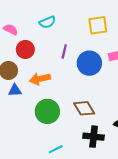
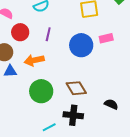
purple line: (64, 52) -> (48, 34), moved
black cross: (94, 137) -> (73, 115), moved

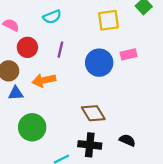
green circle: (41, 91) -> (32, 127), moved
black semicircle: (111, 104) -> (127, 140), moved

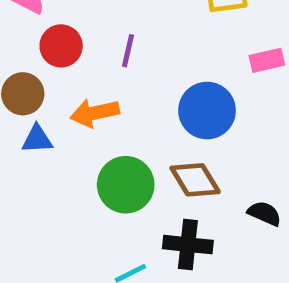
blue circle: (99, 63) -> (207, 111), moved
green circle: (32, 127) -> (126, 185), moved
black semicircle: (127, 140) -> (264, 213), moved

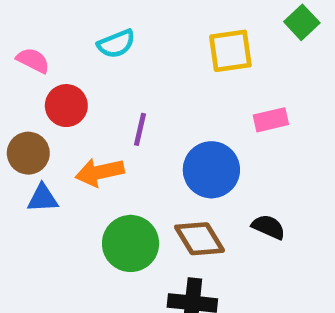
purple line: (128, 51) -> (140, 129), moved
black semicircle: (264, 213) -> (268, 227), moved

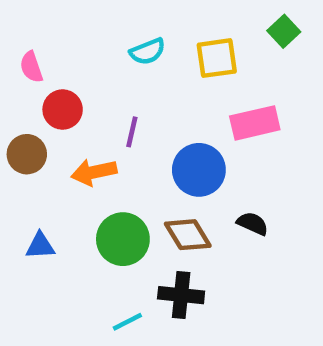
cyan semicircle: (116, 44) -> (148, 51), moved
pink semicircle: (33, 60) -> (31, 67), turned -136
pink rectangle: (271, 120) -> (255, 123), size x1.5
blue triangle: (43, 198) -> (40, 246), moved

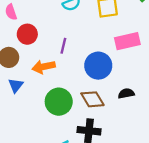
black semicircle: (253, 223) -> (126, 93), turned -35
blue triangle: (40, 246) -> (16, 85), moved, turned -49

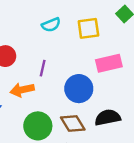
black semicircle: (126, 93) -> (108, 117), size x1.5

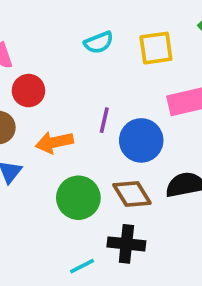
purple line: (43, 68) -> (104, 120), moved

